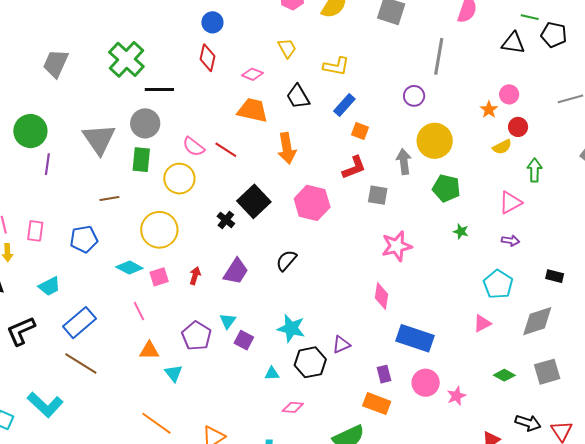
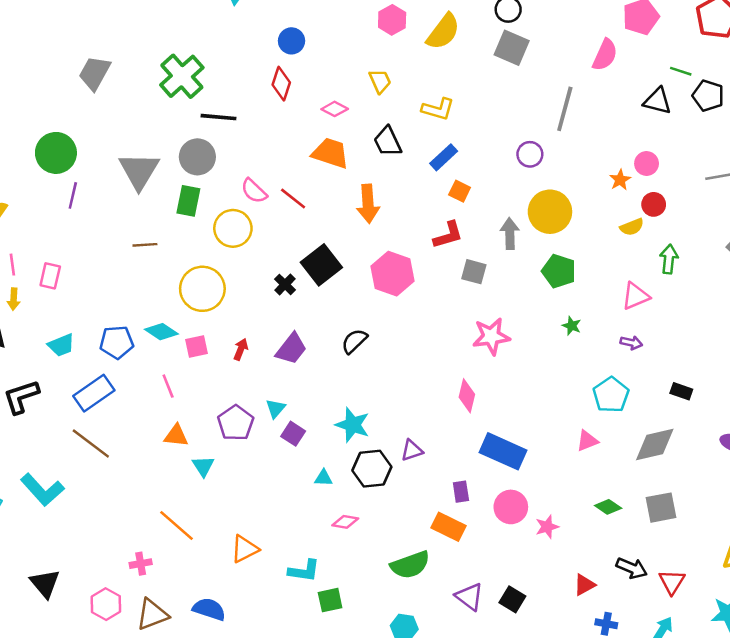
blue pentagon: (84, 239) -> (117, 342), moved

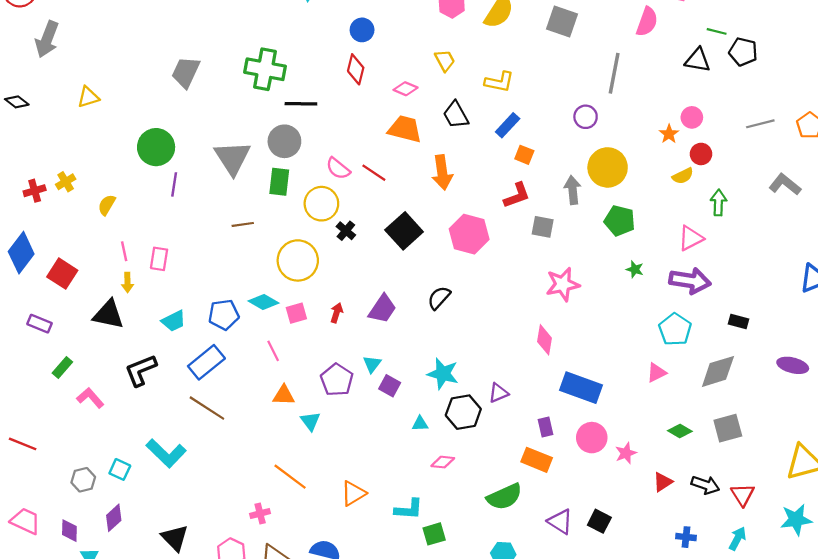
green cross: (182, 76) -> (265, 69), turned -33
black cross: (285, 284) -> (346, 231), moved
purple arrow: (631, 343) -> (690, 281), size x2.0
red triangle: (584, 585) -> (663, 482), moved

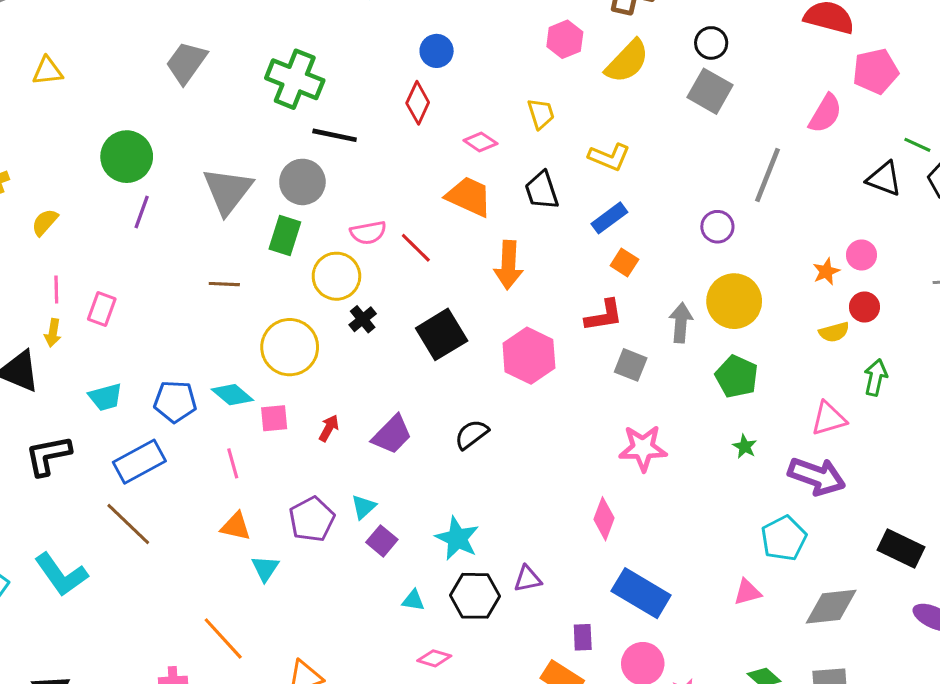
pink semicircle: (338, 168) -> (368, 233), turned -60
black rectangle: (738, 321) -> (901, 548), moved, size x1.6

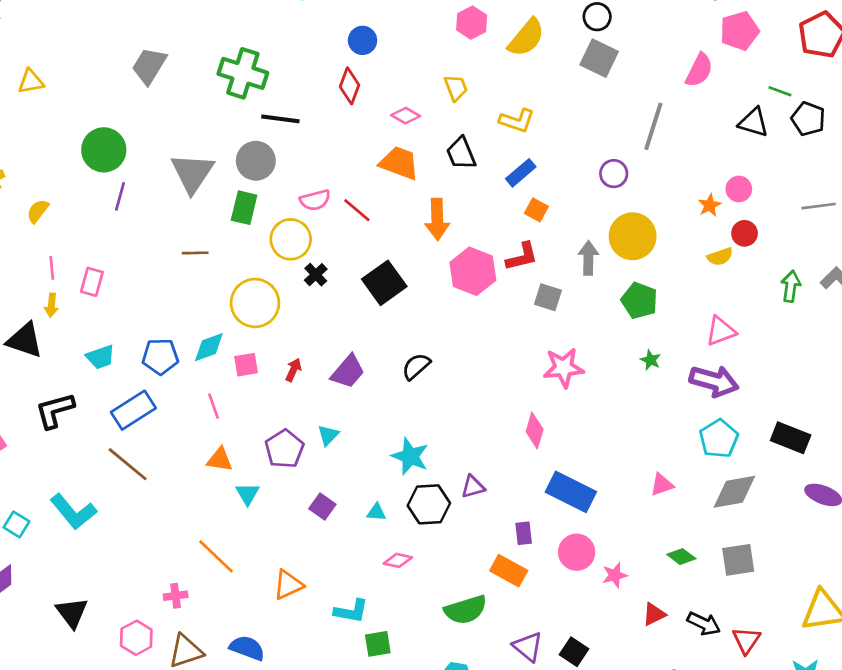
pink hexagon: (529, 356) -> (473, 271), moved
green arrow: (876, 377) -> (791, 286), moved
cyan diamond: (232, 395) -> (209, 347), turned -56
cyan pentagon: (784, 538) -> (719, 439), moved
purple square: (382, 541) -> (322, 506), moved

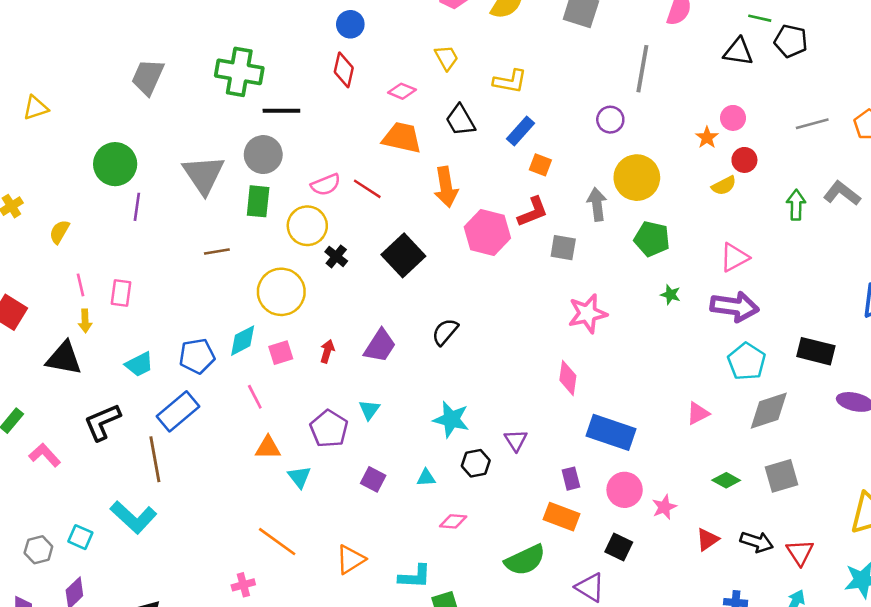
brown line: (128, 464) -> (155, 459), moved, turned 48
purple triangle: (473, 487) -> (516, 440), turned -40
black hexagon: (429, 504) -> (476, 463), size x0.7
black square: (574, 652) -> (619, 547), moved

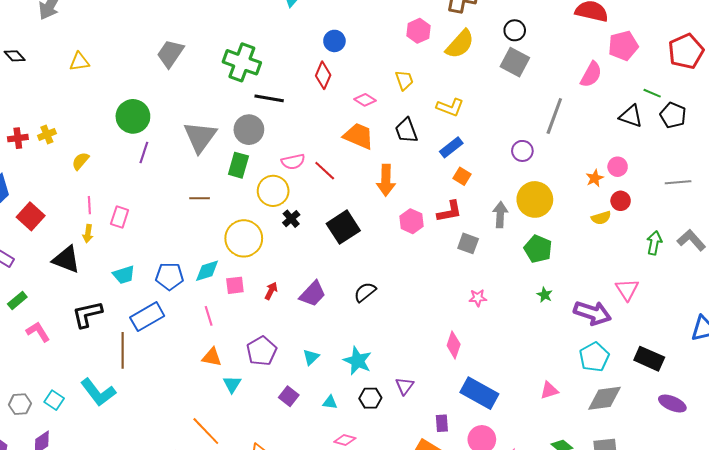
pink hexagon: (487, 232) -> (412, 221), size x0.7
pink triangle: (734, 257) -> (627, 290), moved, turned -45
pink star: (588, 313) -> (478, 298), size x0.6
cyan triangle: (369, 410) -> (311, 357), moved

